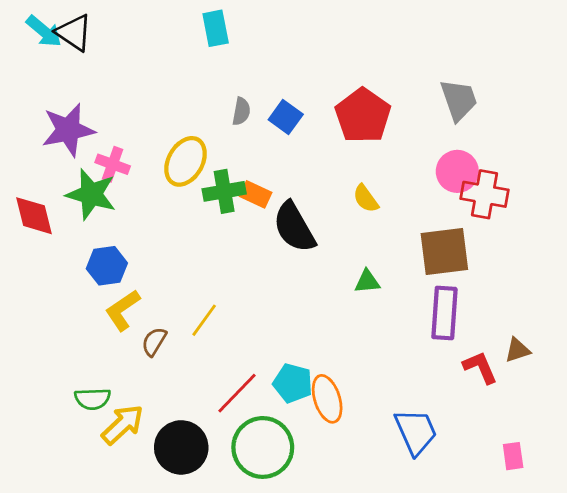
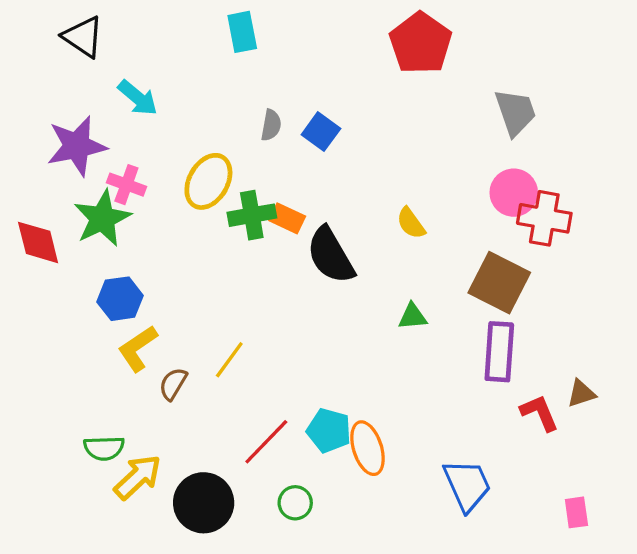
cyan arrow: (44, 31) -> (138, 98), moved
red pentagon: (363, 116) -> (421, 43), moved
green star: (91, 194) -> (102, 218), turned 30
brown square: (444, 252) -> (499, 283), turned 34
green circle: (263, 447) -> (295, 503), size x0.5

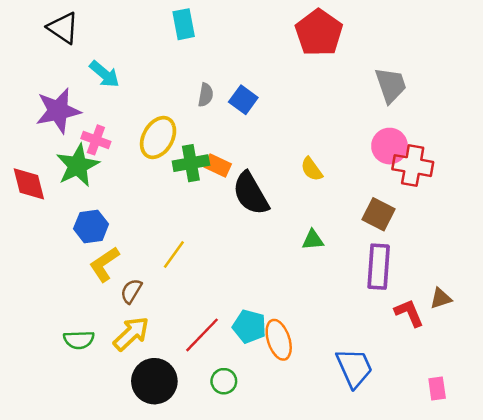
brown square: (499, 283) -> (379, 214), size x0.7
yellow line: (229, 360) -> (174, 254), moved
yellow arrow: (138, 477) -> (131, 334), moved

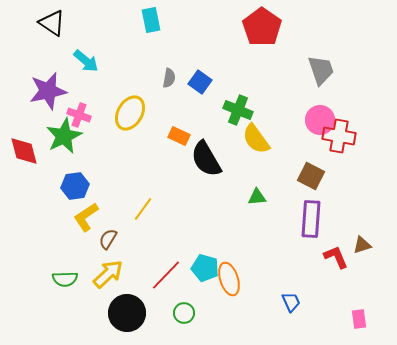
green cross: (191, 163) -> (238, 110), moved, turned 32
yellow semicircle: (312, 169) -> (256, 139), size x1.5
blue trapezoid: (354, 368) -> (291, 302), size x0.6

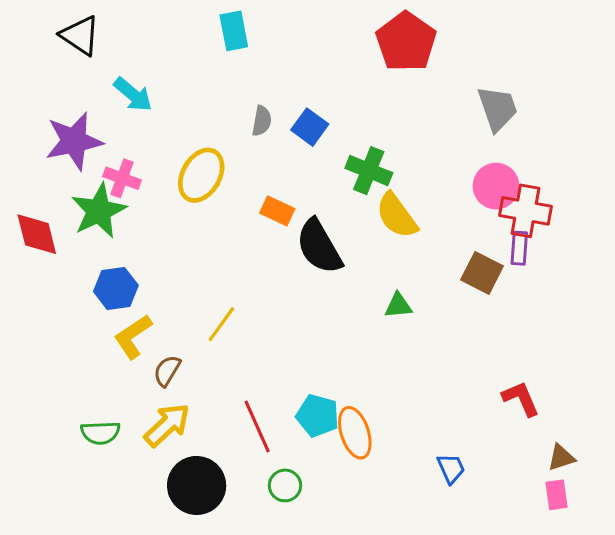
purple rectangle: (311, 219) -> (519, 248), moved, size x0.6
brown triangle: (362, 245) -> (561, 458), moved
red line: (166, 275) -> (257, 427), turned -68

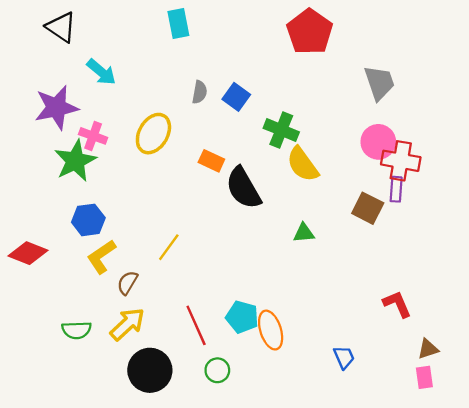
red diamond: (37, 234) -> (28, 253), moved, turned -54

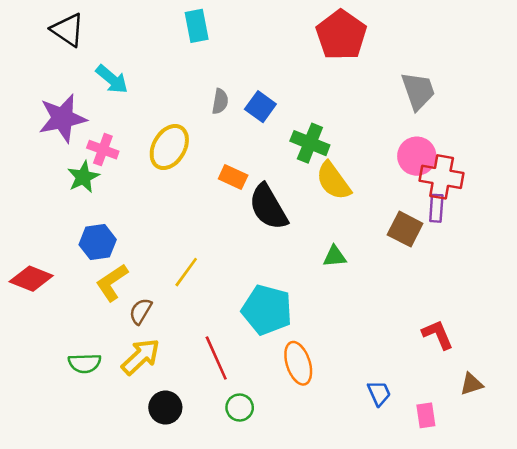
green star: (75, 161) -> (83, 177), size x0.7
cyan pentagon: (242, 317) -> (267, 310), moved, size x1.4
black circle: (150, 370) -> (165, 408), size x0.7
pink rectangle: (424, 377) -> (426, 415), moved

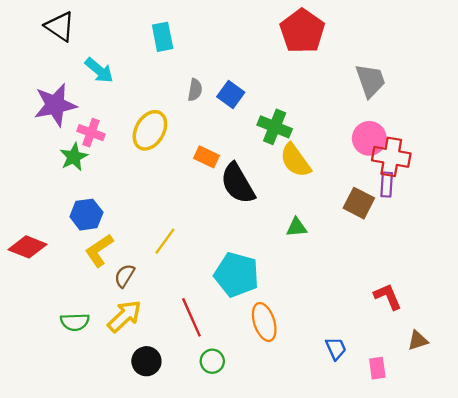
cyan rectangle: (197, 26) -> (163, 37), moved

